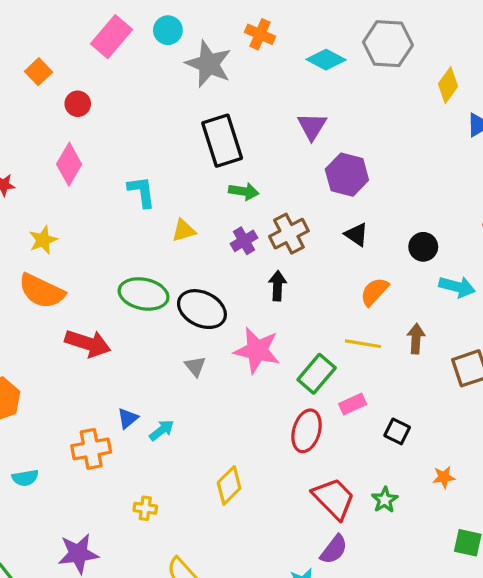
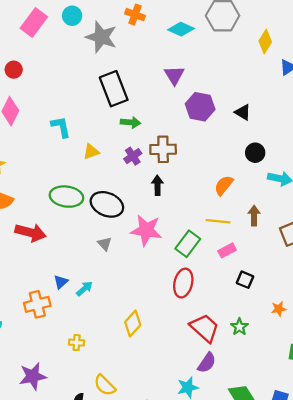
brown cross: (289, 234) -> (163, 149), turned 30
black triangle: (356, 234) -> (243, 112), moved
pink rectangle: (353, 404) -> (227, 250), moved

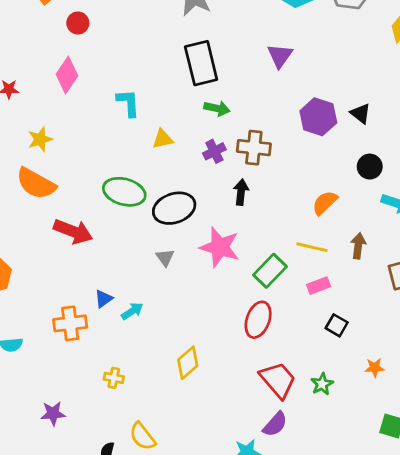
purple hexagon: (200, 107) -> (318, 117), moved
black ellipse: (107, 204) -> (174, 208), turned -48
purple star: (33, 376) -> (53, 413), size x0.7

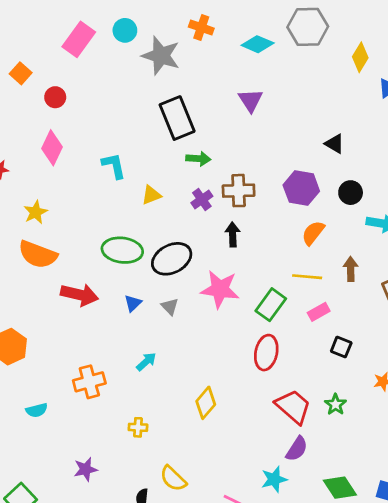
purple hexagon: (318, 117) -> (301, 188), moved
blue triangle: (104, 299) -> (133, 303), moved

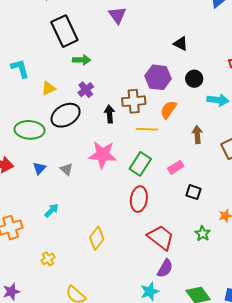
brown cross: (239, 191) -> (134, 101), moved
black ellipse: (172, 259) -> (66, 115), moved
yellow line: (307, 277) -> (147, 129), moved
green star: (335, 404) -> (203, 233), moved
yellow cross: (138, 427) -> (48, 259), turned -32

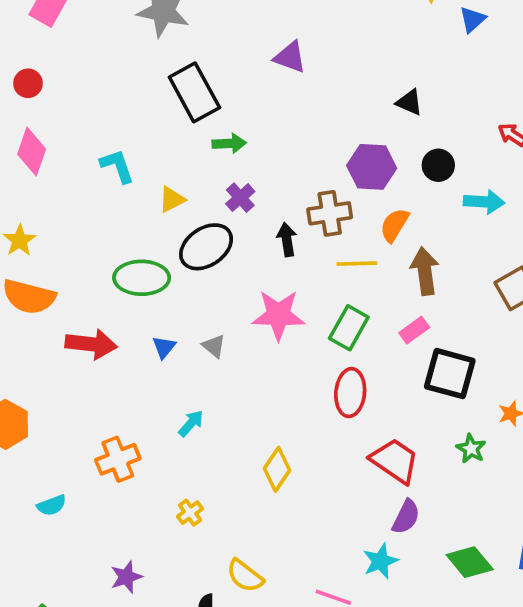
purple triangle: (117, 15) -> (290, 57), turned -30
brown arrow: (197, 135) -> (425, 271), moved, size x1.4
black square: (194, 192) -> (450, 374), size x1.8

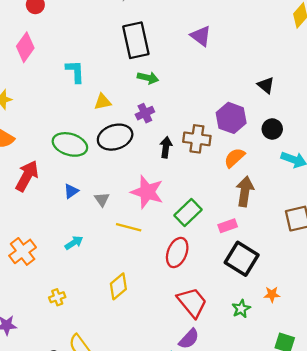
yellow line: (357, 264) -> (129, 227), moved
red arrow: (91, 344) -> (27, 176), turned -84
orange cross: (118, 459) -> (23, 251), turned -32

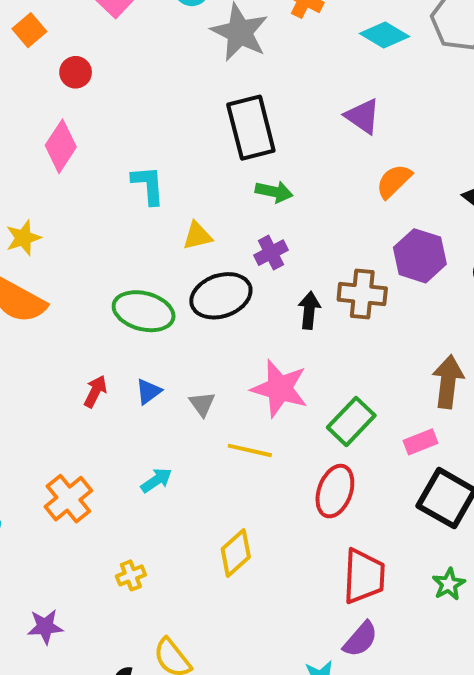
orange semicircle: (234, 158) -> (394, 181), moved
red arrow: (27, 176) -> (95, 391), moved, size x0.6
red trapezoid: (192, 302) -> (364, 576), turned 44

